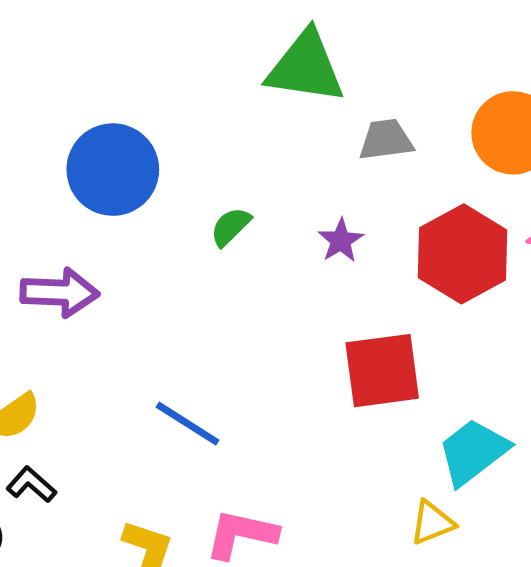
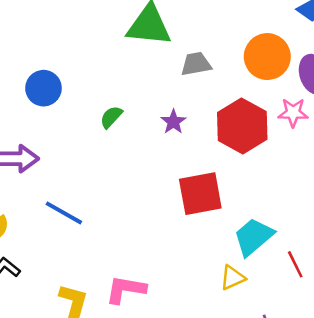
blue circle: (113, 170) -> (43, 88), size x0.7
blue line: (187, 424) -> (64, 213), moved

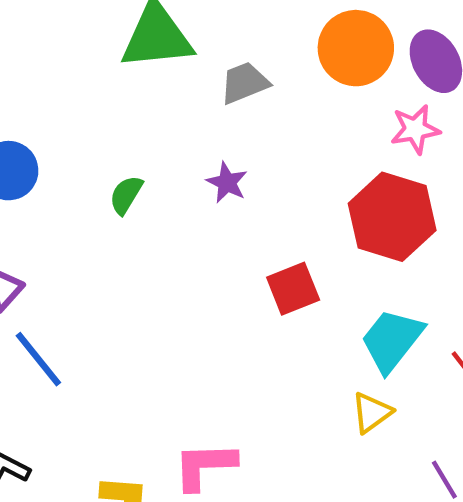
red hexagon: (242, 126) -> (392, 217), moved
red square: (200, 194) -> (293, 289), size x0.7
blue line: (64, 213) -> (38, 359), moved, turned 33

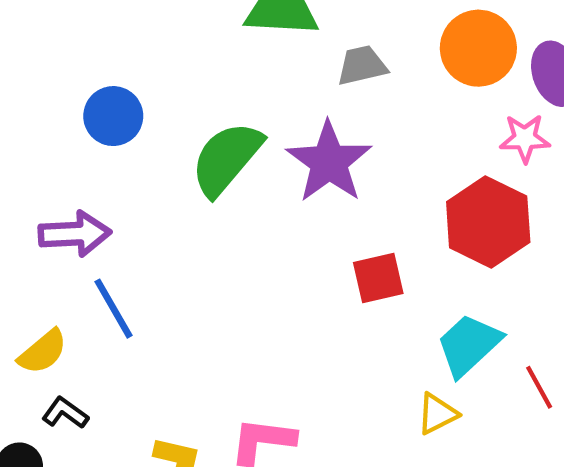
purple star: (227, 182) -> (329, 162), size x2.0
green semicircle: (126, 195) -> (226, 159), size x2.0

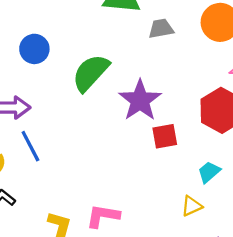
purple star: (329, 162) -> (140, 100), moved
cyan trapezoid: (469, 345) -> (209, 172), size x0.7

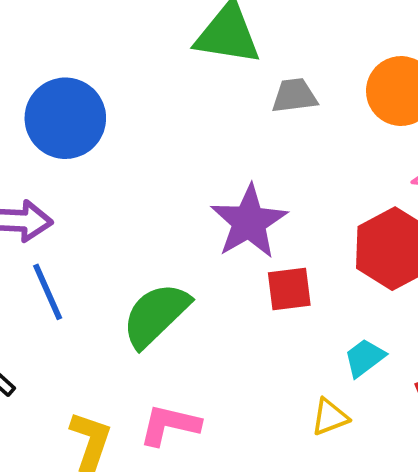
blue circle: (34, 49) -> (65, 118), size x1.5
green semicircle: (91, 73) -> (156, 315), moved

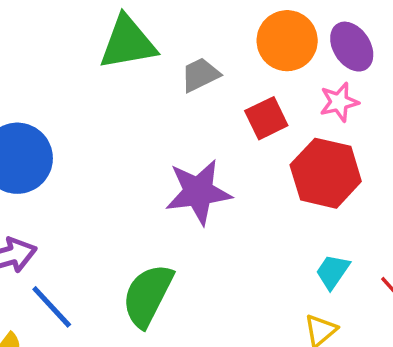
purple star: (249, 222) -> (198, 192), turned -30
red square: (289, 289) -> (266, 118), moved

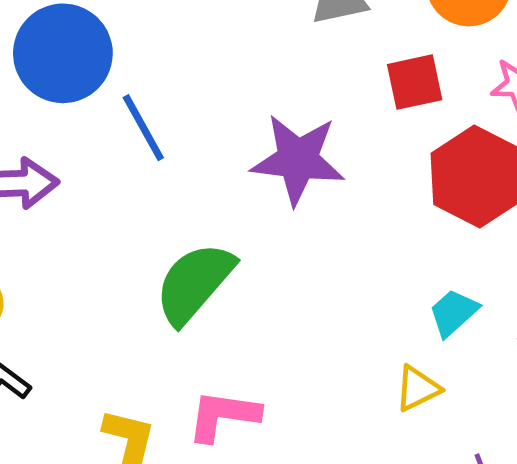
blue line: (52, 307) -> (143, 128), moved

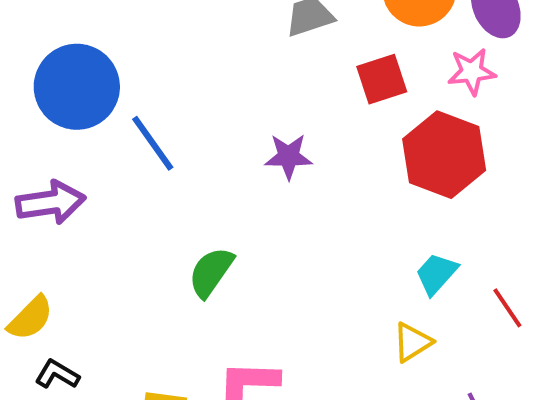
purple star: (298, 160) -> (288, 156), size x0.6
green semicircle: (194, 283) -> (211, 272), size x0.7

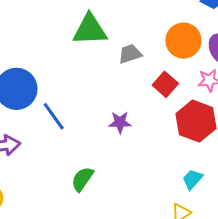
red square: (382, 79) -> (165, 84), turned -30

